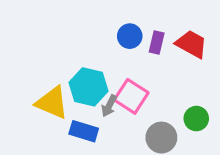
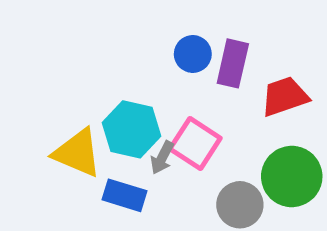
purple rectangle: (157, 42) -> (233, 63), size x1.4
red trapezoid: (192, 44) -> (285, 96), moved, turned -48
green circle: (196, 119) -> (292, 176), size x1.6

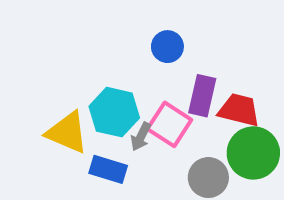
purple rectangle: (233, 63) -> (202, 96), moved
red trapezoid: (285, 96) -> (239, 110), moved, turned 33

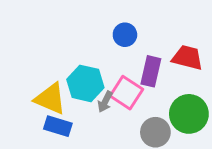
red trapezoid: (239, 110) -> (187, 58), moved
blue rectangle: (108, 169) -> (58, 126), moved

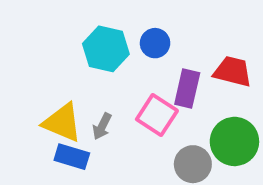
cyan hexagon: (85, 83) -> (106, 49), moved
gray arrow: (105, 102) -> (102, 126), moved

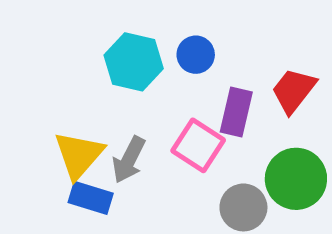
red trapezoid: (233, 71) -> (294, 90), turned -66
yellow triangle: (62, 123) -> (79, 155), turned 48
gray arrow: (102, 126) -> (129, 160), size x1.4

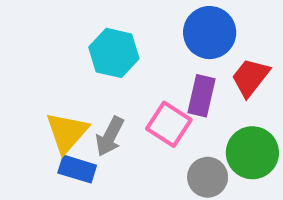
blue circle: (196, 55) -> (210, 33), moved, size x1.6

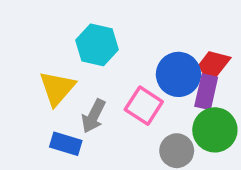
blue circle: (210, 33) -> (178, 74), moved
purple rectangle: (201, 96) -> (206, 92), moved
yellow triangle: (67, 132) -> (57, 88), moved

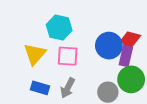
pink square: (144, 106) -> (68, 56), moved, turned -30
gray arrow: (94, 116) -> (68, 88), moved

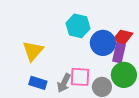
cyan hexagon: (59, 28) -> (78, 26), moved
pink square: (68, 56) -> (80, 77), moved

